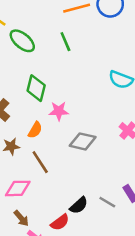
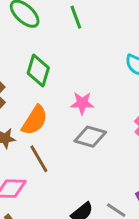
pink star: (59, 111) -> (82, 103), moved
orange semicircle: (35, 130) -> (35, 120), size x1.5

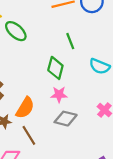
green line: (76, 17) -> (70, 41), moved
green diamond: (38, 71) -> (55, 68), moved

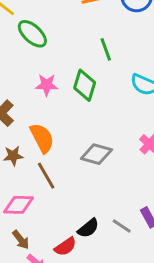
pink star: (59, 95) -> (47, 85), moved
orange semicircle: (25, 108) -> (42, 138), turned -60

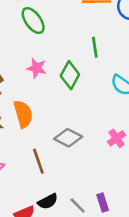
brown line: (46, 176) -> (38, 161), moved

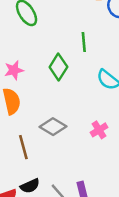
pink star: (37, 68) -> (14, 70), moved, turned -30

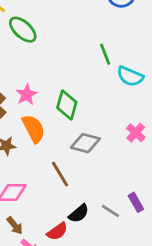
green line: (84, 42) -> (105, 54), moved
green diamond: (58, 67) -> (67, 105), moved

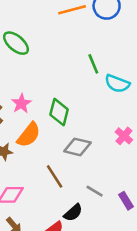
orange semicircle: (34, 129) -> (29, 135), turned 68
gray line: (110, 211) -> (95, 191), moved

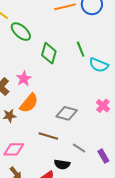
green diamond: (59, 112) -> (49, 53), moved
brown line: (55, 176) -> (48, 136), turned -42
black semicircle: (73, 213) -> (62, 164), turned 49

